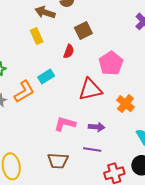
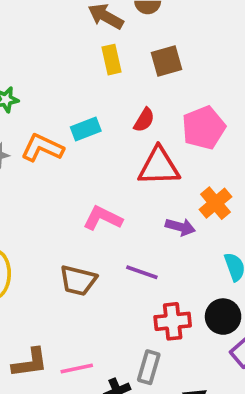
yellow rectangle: (37, 36) -> (112, 60), moved
red semicircle: (69, 51) -> (144, 120), moved
orange L-shape: (24, 92) -> (42, 148), turned -135
purple arrow: (97, 127) -> (180, 227), moved

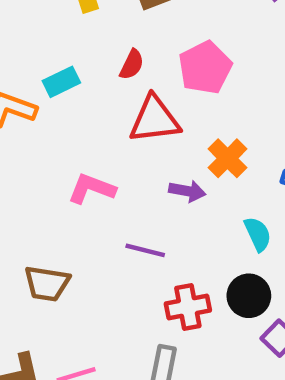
brown trapezoid: (78, 280) -> (47, 284), moved

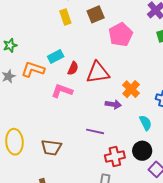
red semicircle: (132, 65) -> (73, 68), moved
pink pentagon: (205, 68) -> (121, 35), moved
pink L-shape: (92, 189) -> (62, 91), moved

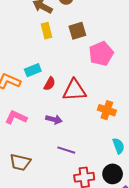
orange cross: (131, 89) -> (107, 110), turned -30
pink L-shape: (62, 91) -> (16, 117), moved
purple arrow: (113, 104) -> (54, 119), moved

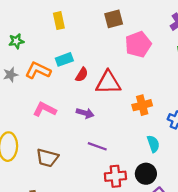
yellow rectangle: (46, 31) -> (59, 21), moved
orange cross: (107, 110) -> (142, 105), turned -36

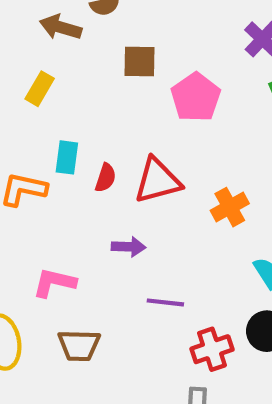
brown square: (114, 19) -> (139, 62), turned 30
yellow rectangle: (59, 21) -> (40, 89), turned 56
cyan rectangle: (64, 59) -> (67, 157), turned -49
pink L-shape: (45, 109) -> (54, 283), moved

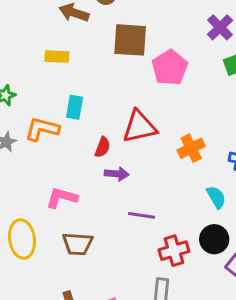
brown square: (139, 62) -> (130, 40), size x1.4
yellow rectangle: (40, 89) -> (57, 57), turned 60
red semicircle: (106, 178) -> (103, 147), moved

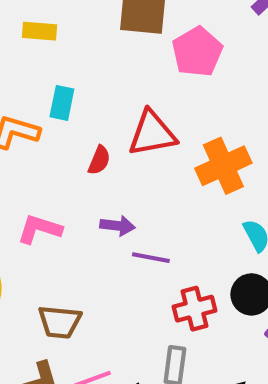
orange cross: (191, 148) -> (223, 166), size x1.4
purple arrow: (117, 174) -> (117, 226), moved
brown trapezoid: (78, 244) -> (60, 322), moved

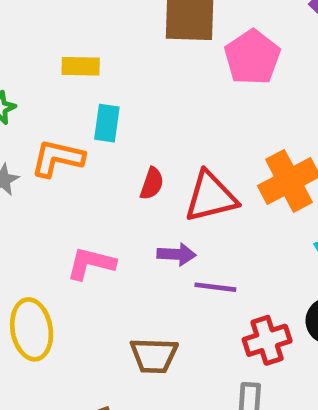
yellow rectangle: (40, 31) -> (81, 66), moved
red triangle: (152, 133) -> (211, 197), moved
brown trapezoid: (60, 322) -> (154, 356), moved

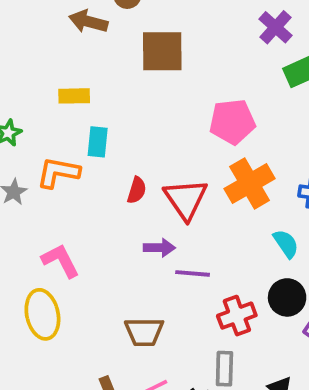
pink pentagon: (252, 57) -> (232, 122), moved, turned 30
red triangle: (211, 197) -> (186, 199), turned -48
pink L-shape: (91, 263) -> (61, 261), moved, turned 51

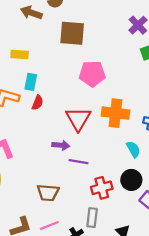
pink pentagon: (232, 122) -> (92, 74), moved
orange cross: (250, 184) -> (116, 113), turned 32
red semicircle: (137, 190) -> (37, 103), moved

